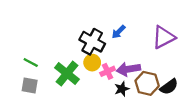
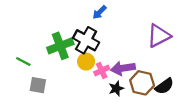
blue arrow: (119, 32) -> (99, 12), moved
green cross: (67, 74) -> (60, 46), moved, turned 30
gray square: (30, 86) -> (38, 85), moved

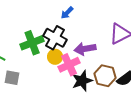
purple arrow: (123, 68) -> (85, 49), moved
pink cross: (102, 70) -> (69, 65), size x1.5
black star: (116, 88) -> (82, 81), size x1.5

